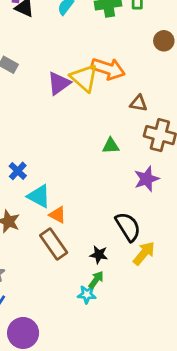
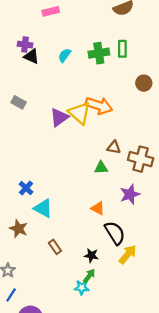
brown triangle: (139, 103) -> (114, 147), moved
orange triangle: (58, 215) -> (98, 208), moved
brown rectangle: (54, 244) -> (55, 247), size x0.6

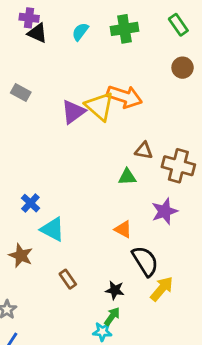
green rectangle: (122, 49) -> (178, 25), moved, turned -35

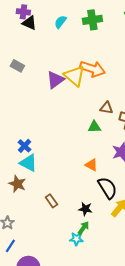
cyan triangle: (53, 229) -> (28, 163), moved

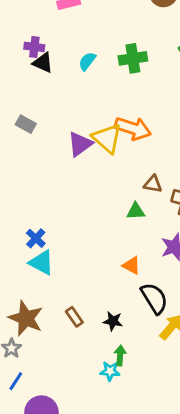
brown star: (17, 184) -> (26, 318), moved, size x1.4
black star: (85, 209) -> (113, 321), moved
green arrow: (83, 228) -> (120, 355), turned -32

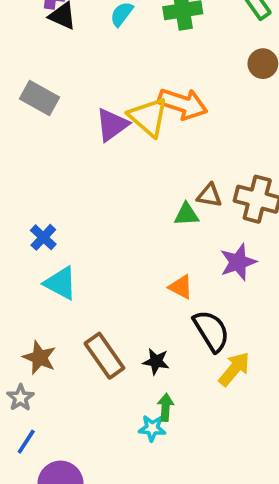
gray rectangle: (26, 124) -> (40, 98), size x1.4
brown triangle: (153, 184) -> (209, 195), moved
blue cross: (36, 238) -> (43, 237), moved
brown rectangle: (74, 317) -> (104, 356), size x1.6
brown star: (26, 318) -> (40, 358), size x0.7

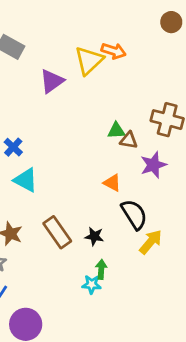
orange arrow: (183, 104) -> (114, 51), size x0.7
yellow triangle: (148, 117) -> (89, 61), turned 36
purple triangle: (112, 125) -> (52, 81), moved
brown triangle: (209, 195) -> (129, 140), moved

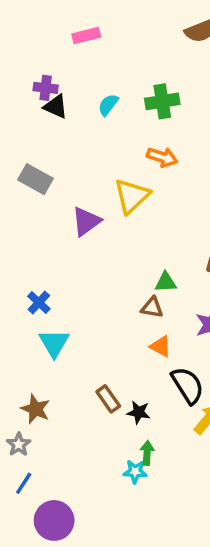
orange arrow: (114, 51) -> (162, 157), moved
brown triangle: (129, 140) -> (152, 308), moved
cyan triangle: (26, 180) -> (54, 343), turned 32
brown rectangle: (57, 232) -> (108, 399), moved, size x0.7

